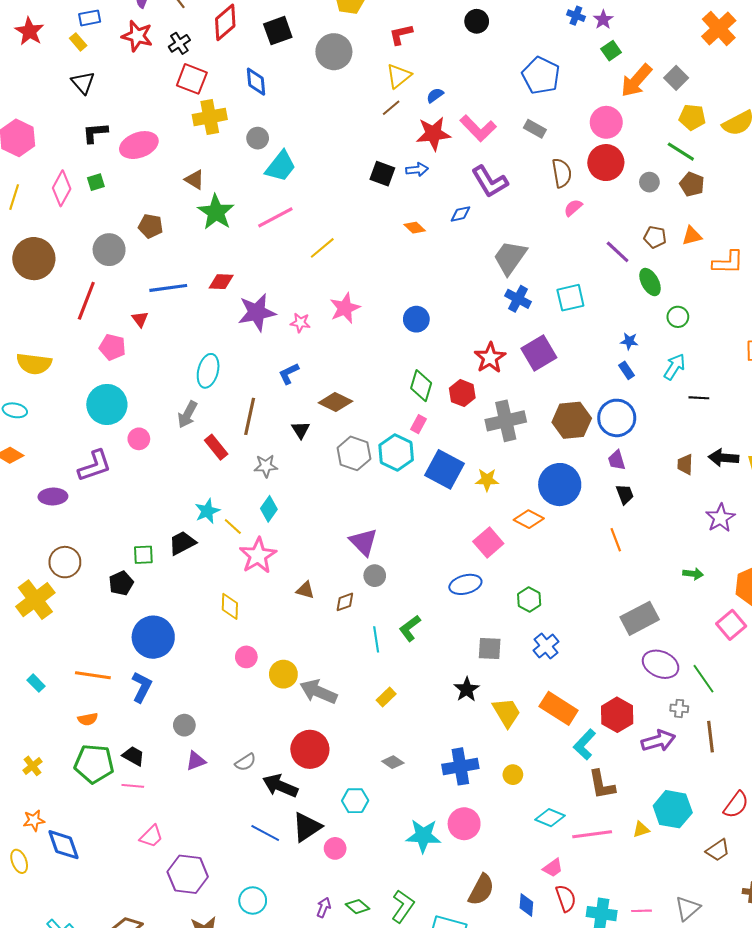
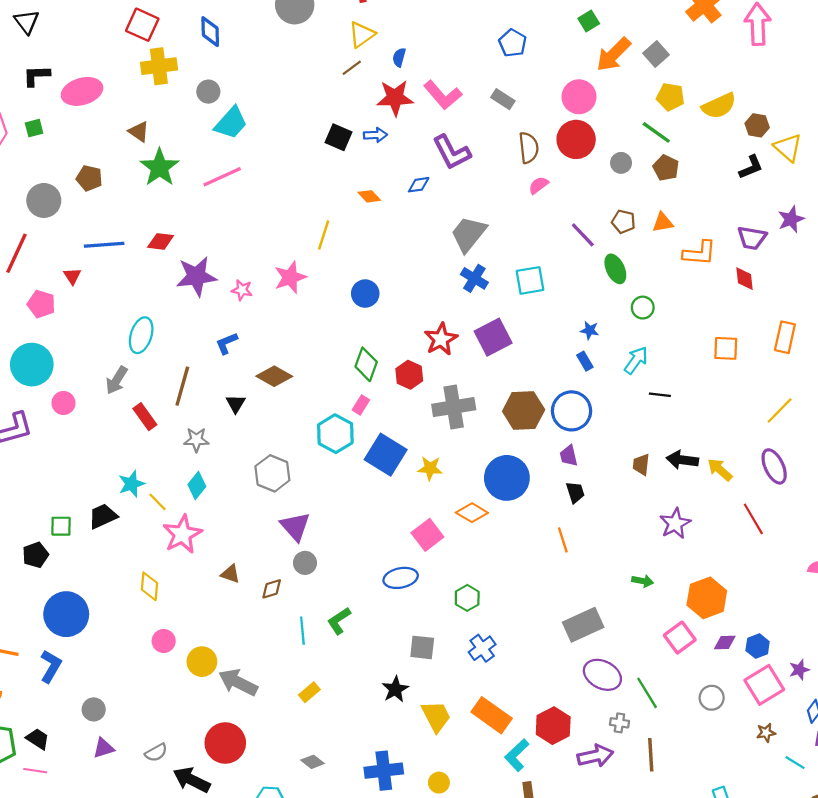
blue pentagon: (541, 75) -> (513, 43), size x0.7
blue semicircle: (435, 95) -> (399, 57), turned -42
yellow line: (322, 248) -> (324, 235), moved, turned -36
gray hexagon: (354, 453) -> (272, 473), moved

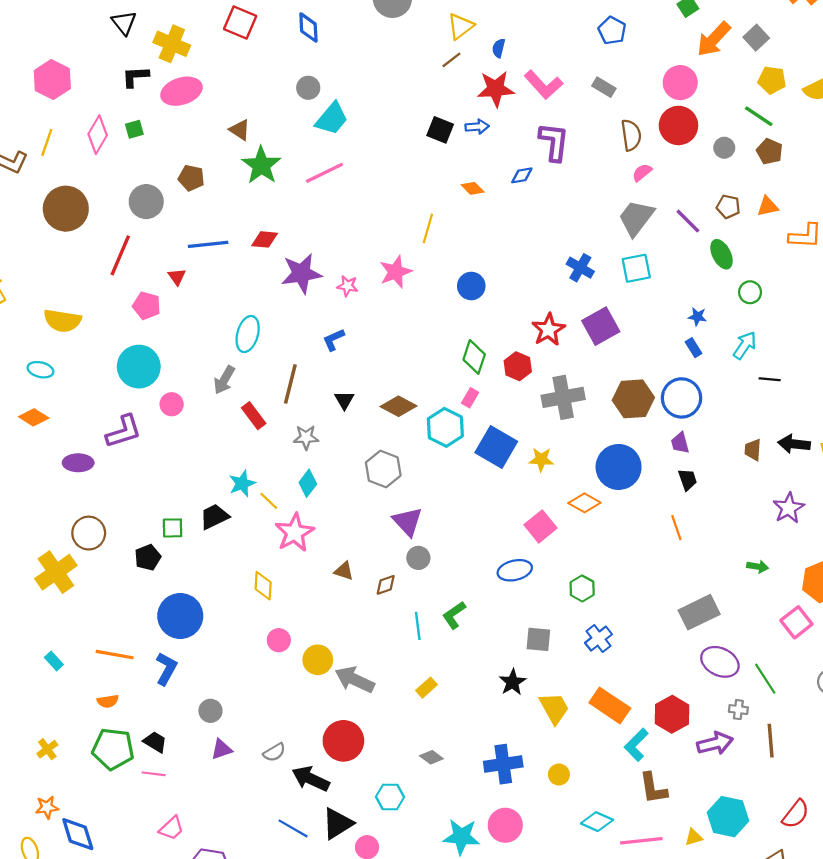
yellow cross: (159, 66) -> (172, 44), moved, turned 32
purple L-shape: (452, 152) -> (554, 142), turned -144
gray trapezoid: (468, 234) -> (636, 218), moved
brown diamond: (274, 376) -> (399, 406), moved

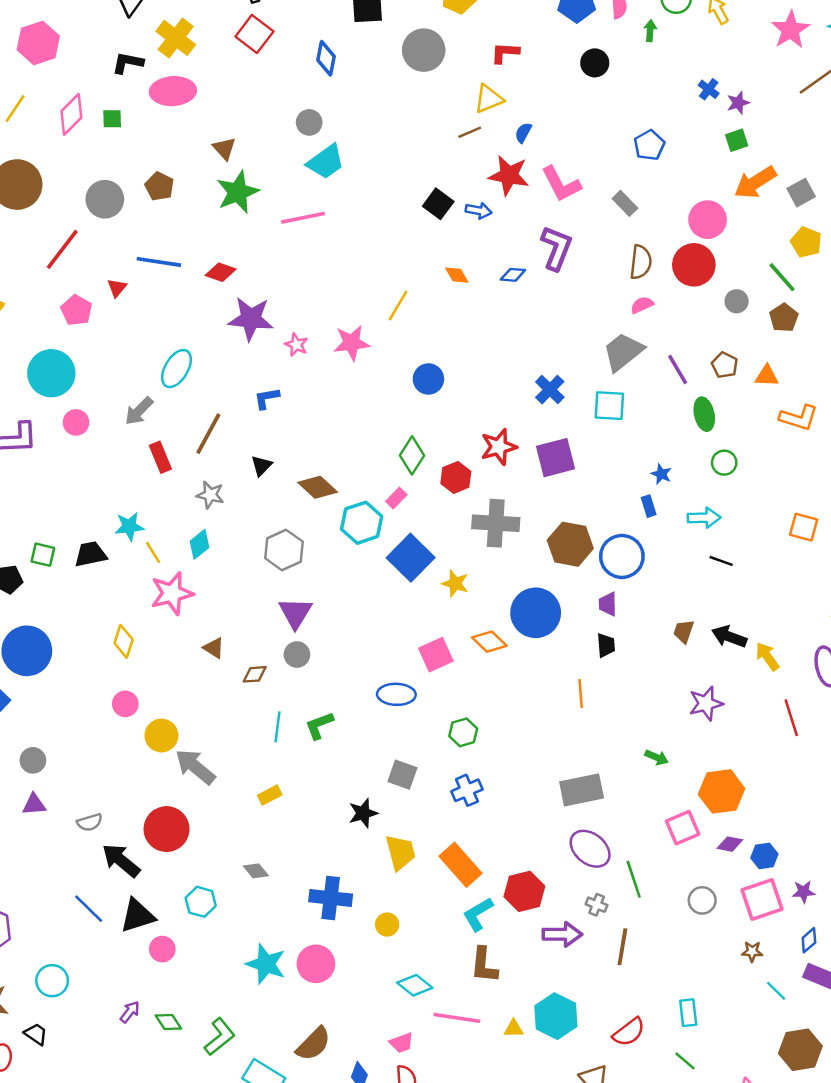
cyan arrow: (745, 345) -> (704, 518), turned 40

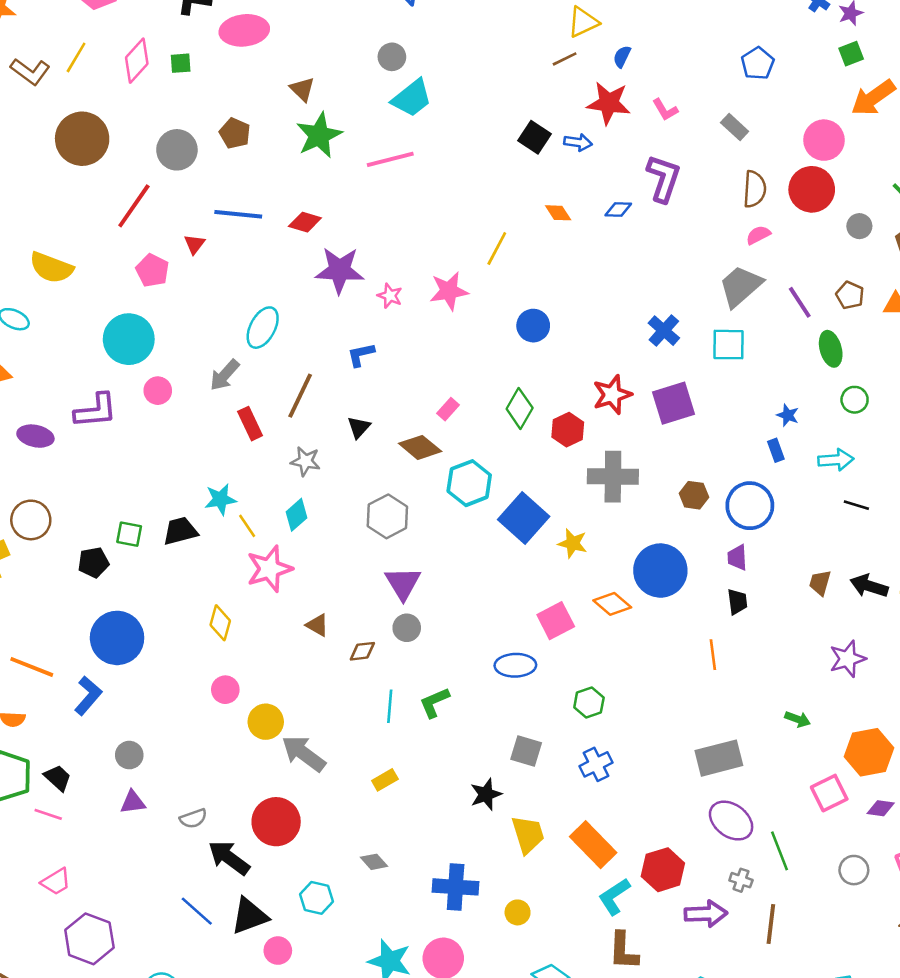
pink L-shape: (561, 184) -> (665, 110), size x0.6
pink rectangle: (396, 498) -> (448, 409), moved
brown hexagon: (570, 544) -> (694, 495), size x0.6

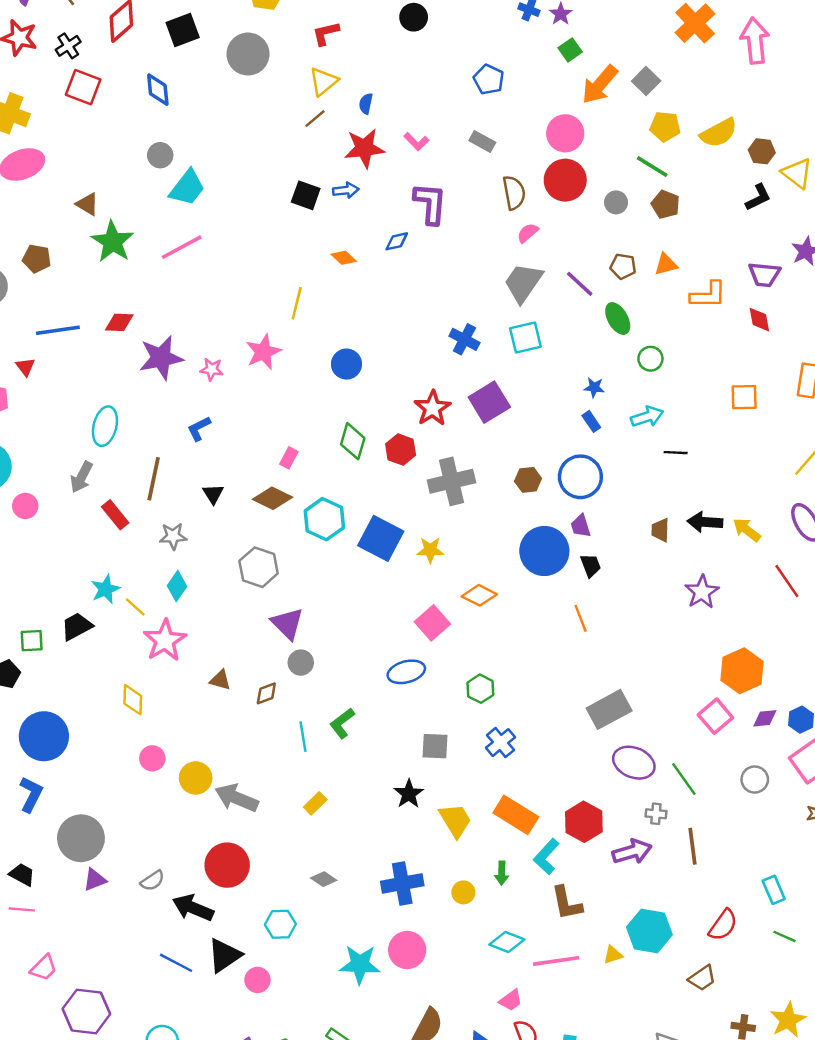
blue circle: (660, 571) -> (544, 551), moved
green arrow: (798, 719) -> (502, 873), moved, turned 85
gray circle: (129, 755) -> (81, 838), size x1.8

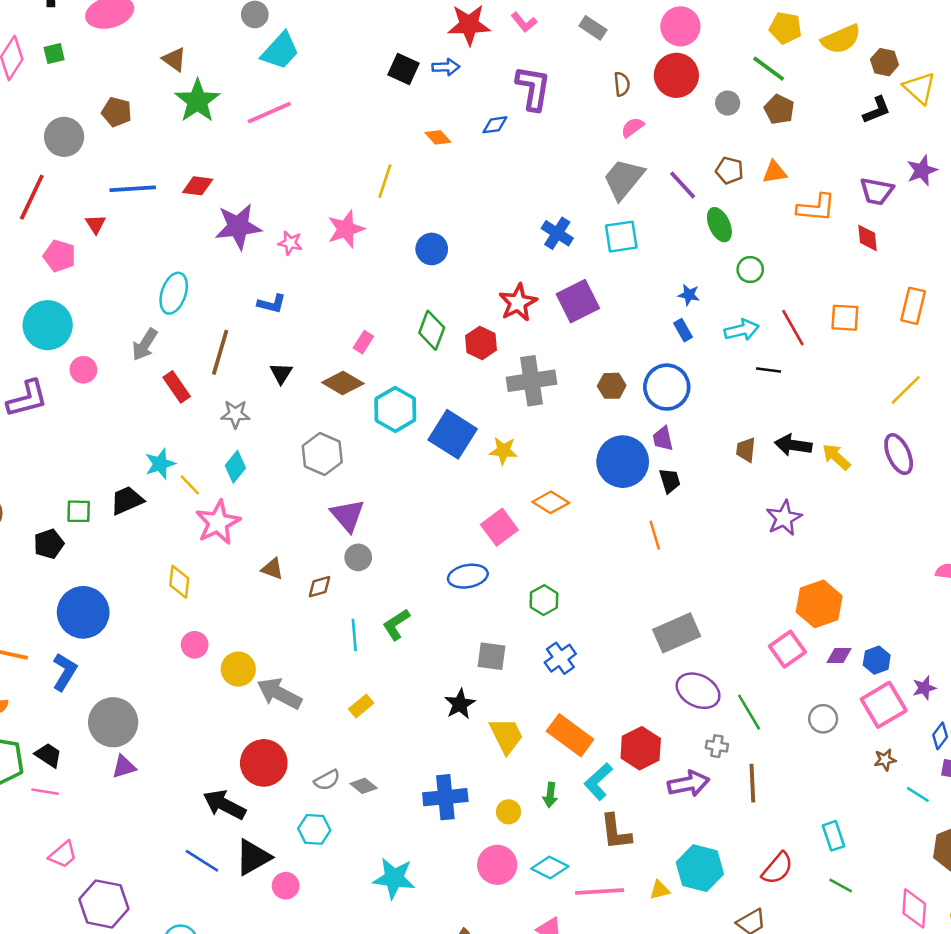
brown semicircle: (514, 193) -> (622, 84), size x0.7
blue L-shape: (199, 429) -> (272, 304), turned -144
red line: (787, 581) -> (793, 328), moved
gray semicircle: (152, 881) -> (327, 780), moved
pink circle: (407, 950) -> (497, 865), moved

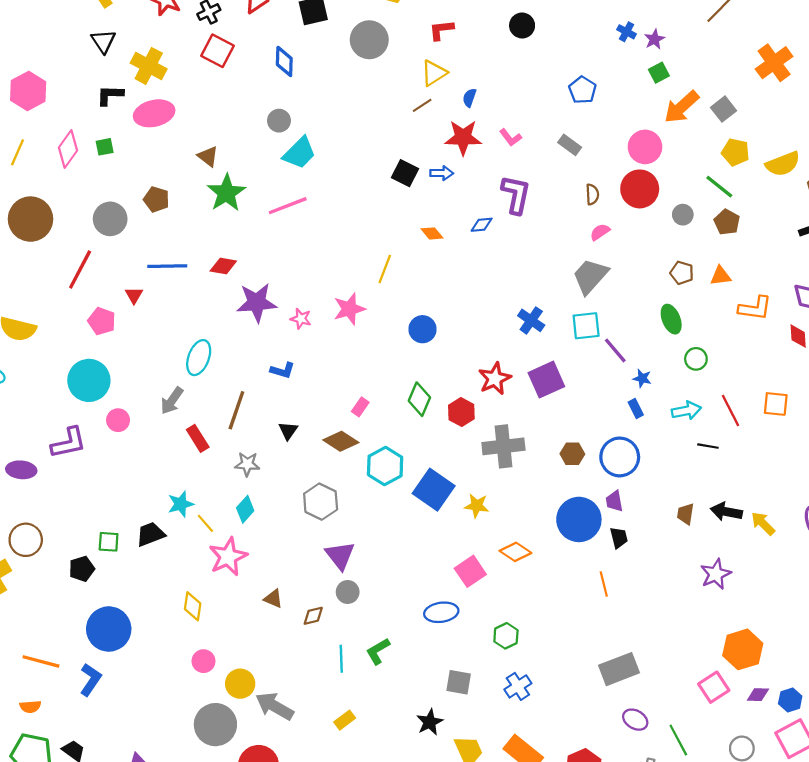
purple line: (683, 185) -> (615, 350), moved
purple ellipse: (698, 691) -> (635, 720), size x0.7
gray circle: (113, 722) -> (215, 725), moved

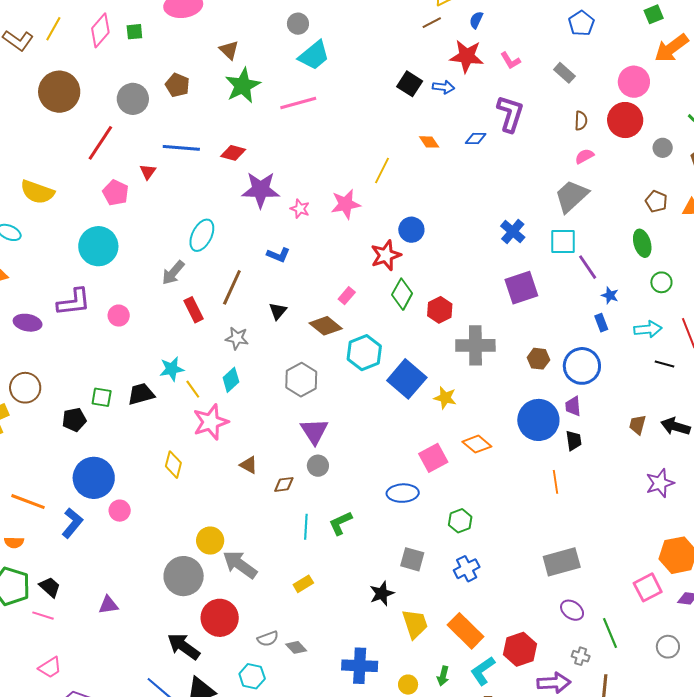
red star: (495, 379) -> (386, 255), moved
pink circle: (118, 420) -> (119, 316), moved
pink circle: (203, 661) -> (120, 511), moved

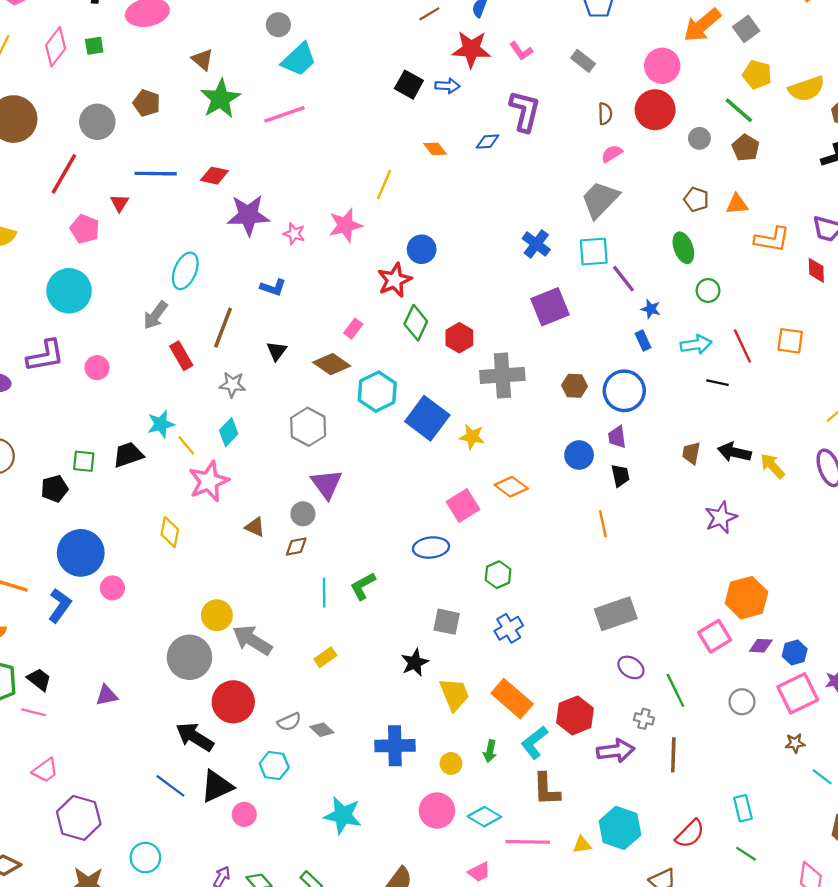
blue circle: (538, 420) -> (579, 455), size x0.6
gray circle: (318, 466) -> (303, 514), moved

